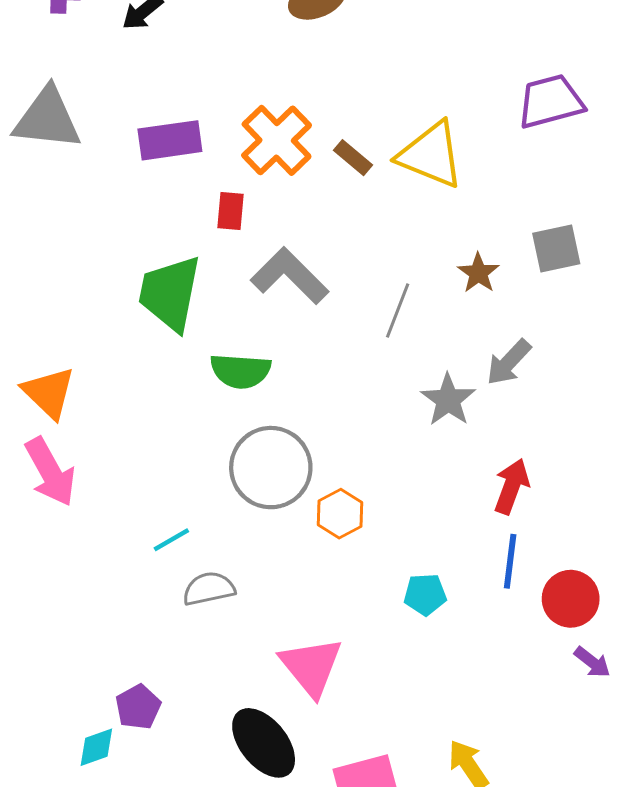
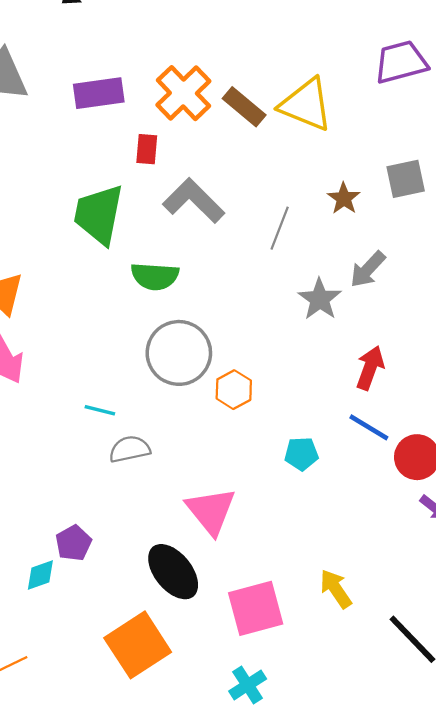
brown rectangle: (353, 158) -> (244, 107), size x1.4
cyan line: (171, 540) -> (100, 410), turned 44
blue line: (510, 561) -> (369, 427), turned -66

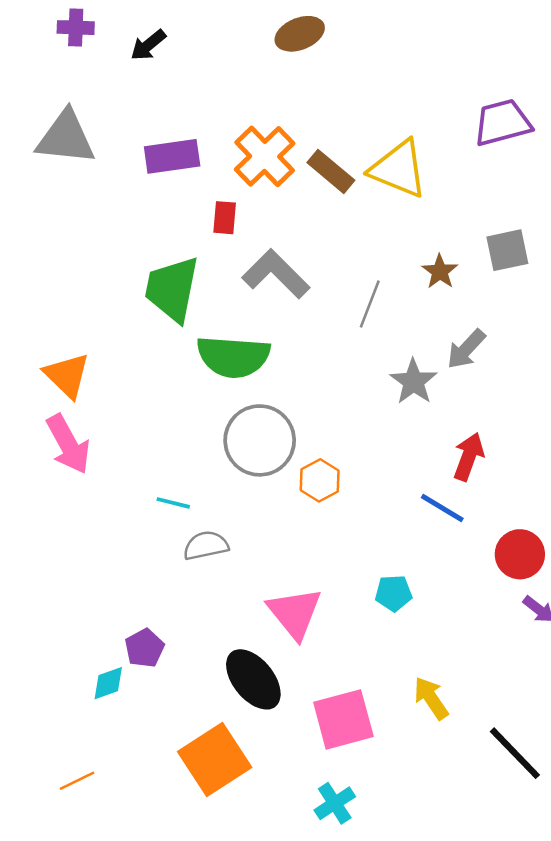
green semicircle: (155, 276) -> (233, 357), size x1.4
blue line: (369, 427) -> (442, 508), moved
cyan pentagon: (301, 454) -> (394, 593), moved

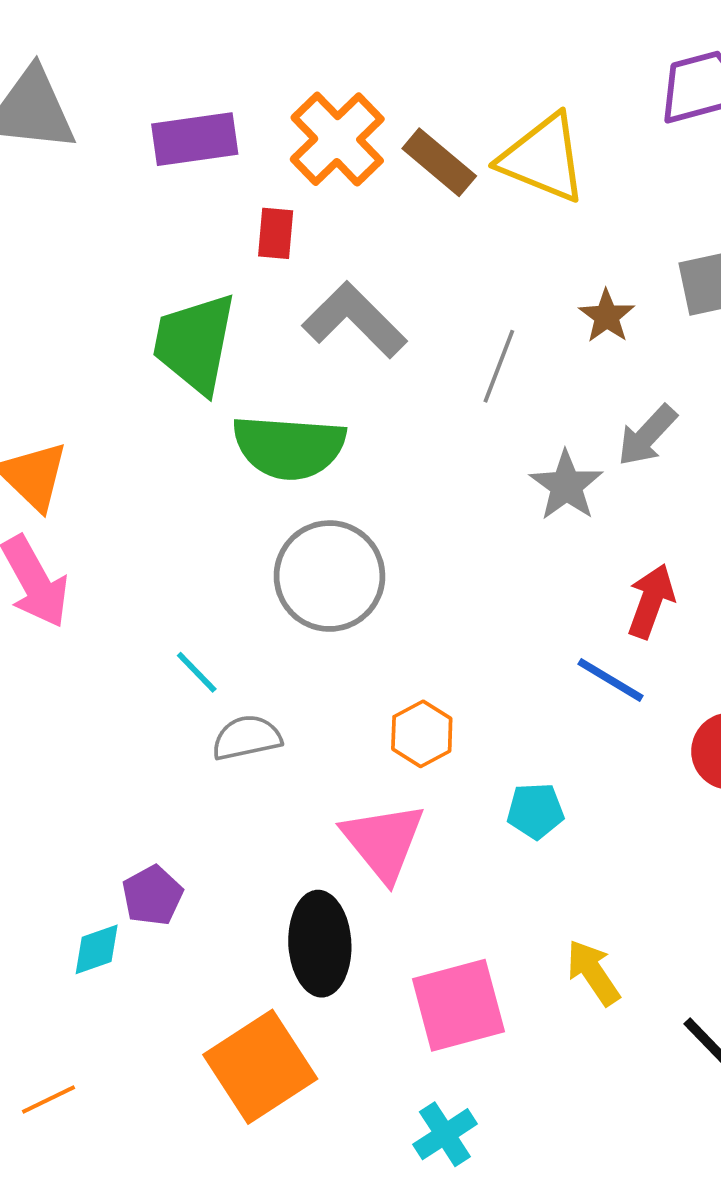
orange hexagon: (320, 480) -> (422, 734), moved
cyan line: (173, 503) -> (197, 672), turned 32
black ellipse: (253, 679) -> (320, 944), turned 36

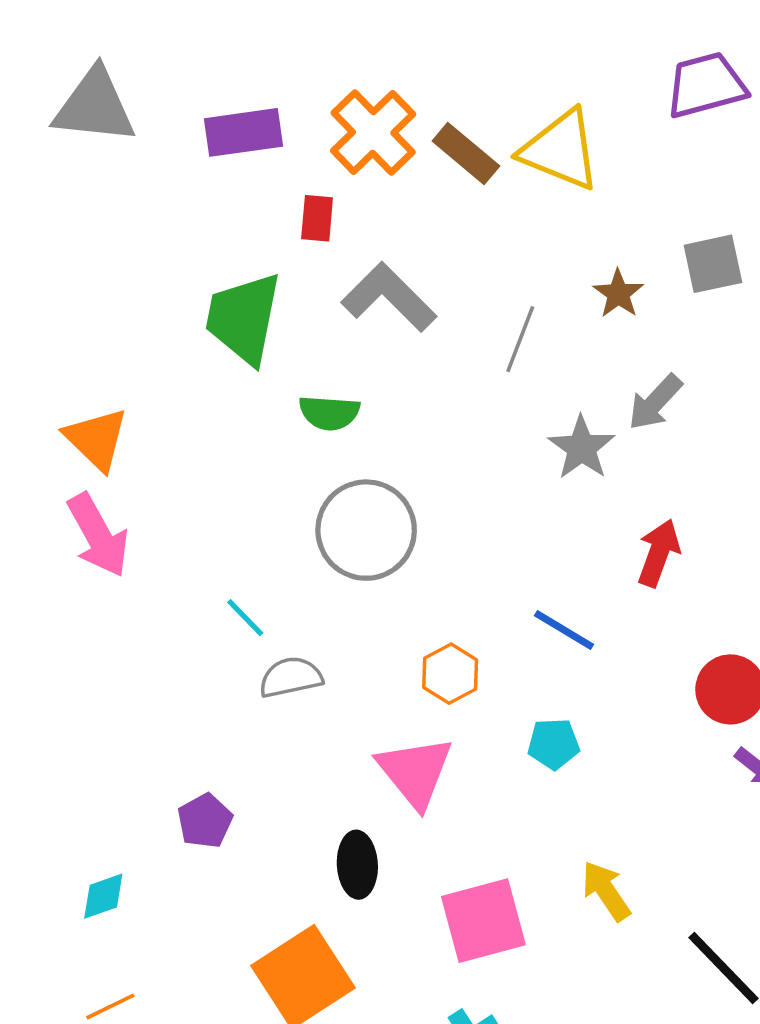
green semicircle: (289, 447) -> (329, 413), size x0.6
blue line: (610, 680) -> (564, 630), moved
black ellipse: (320, 944) -> (357, 865), size x0.7
cyan diamond: (97, 949) -> (103, 896), moved

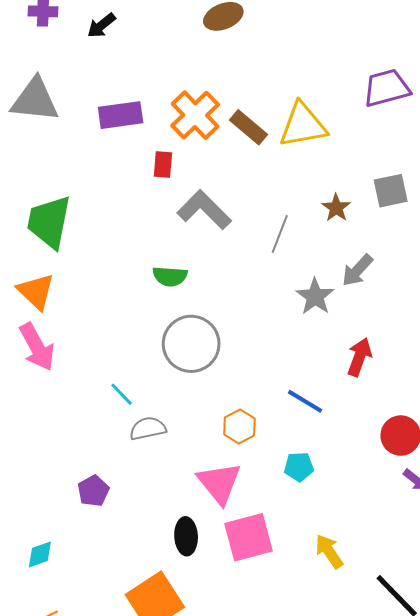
yellow triangle: (561, 150) -> (303, 125), turned -32
green trapezoid: (243, 318) -> (49, 222), moved
purple pentagon: (205, 821) -> (93, 491), moved
pink square: (483, 921) -> (249, 537), moved

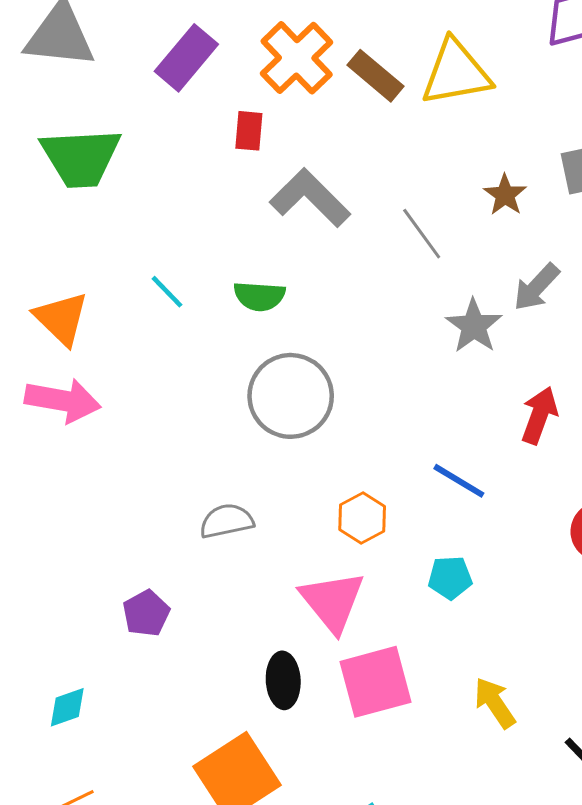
purple rectangle: (121, 115) -> (186, 58), turned -42
green trapezoid: (49, 222) -> (81, 158), moved, turned -104
gray line: (280, 234) -> (422, 234), turned -57
pink arrow: (37, 347) -> (63, 400), turned -51
cyan line: (122, 394) -> (167, 292), moved

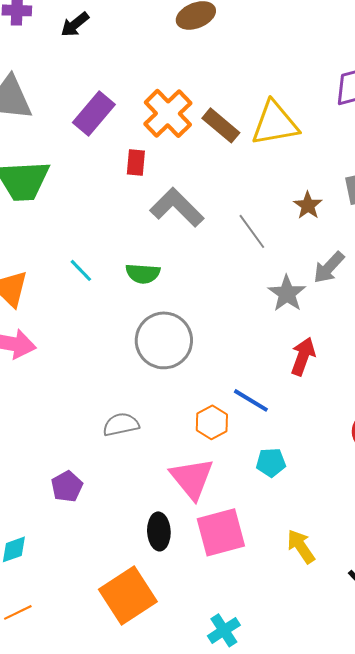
red arrow: (539, 415) -> (303, 356), moved
blue line: (459, 481) -> (251, 400), moved

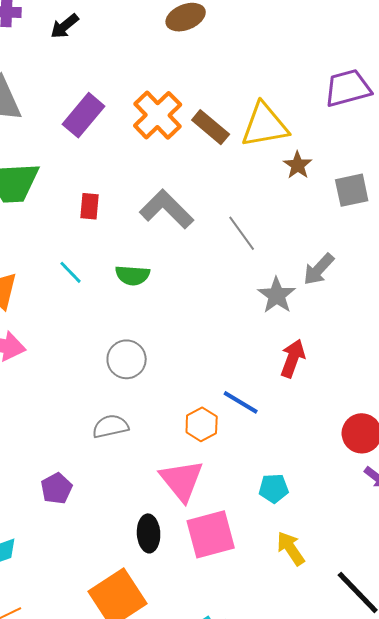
red rectangle: (136, 162) -> (89, 206), moved
brown star: (308, 205) -> (298, 165), moved
gray circle: (164, 340) -> (127, 359), moved, size x0.7
cyan pentagon: (271, 462) -> (274, 488), moved

